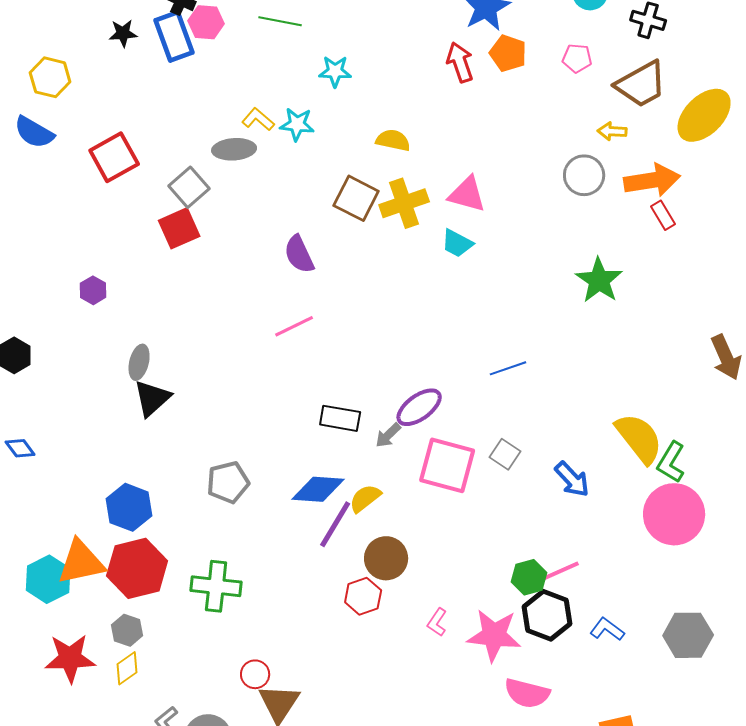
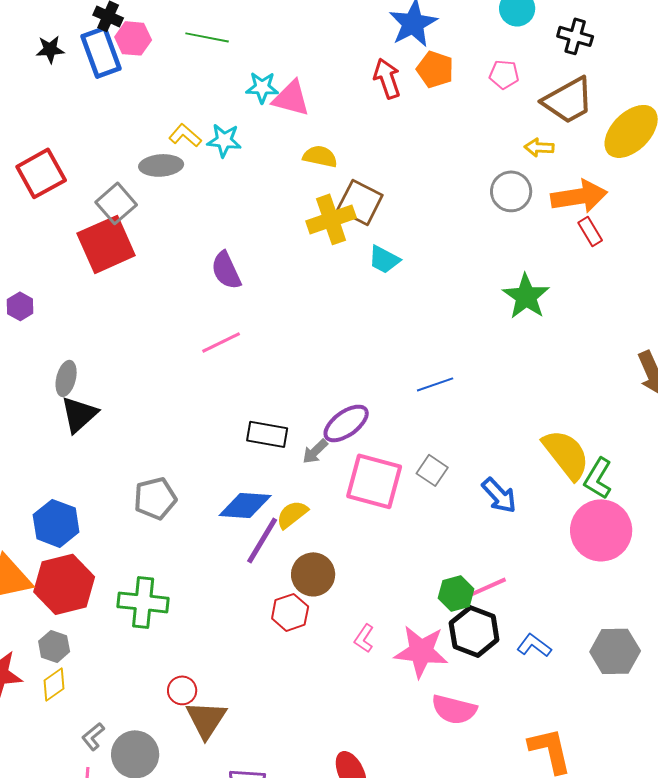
pink triangle: (467, 194) -> (291, 98), moved
brown square: (356, 198) -> (360, 202), moved
red square: (179, 228) -> (106, 244), size x1.4

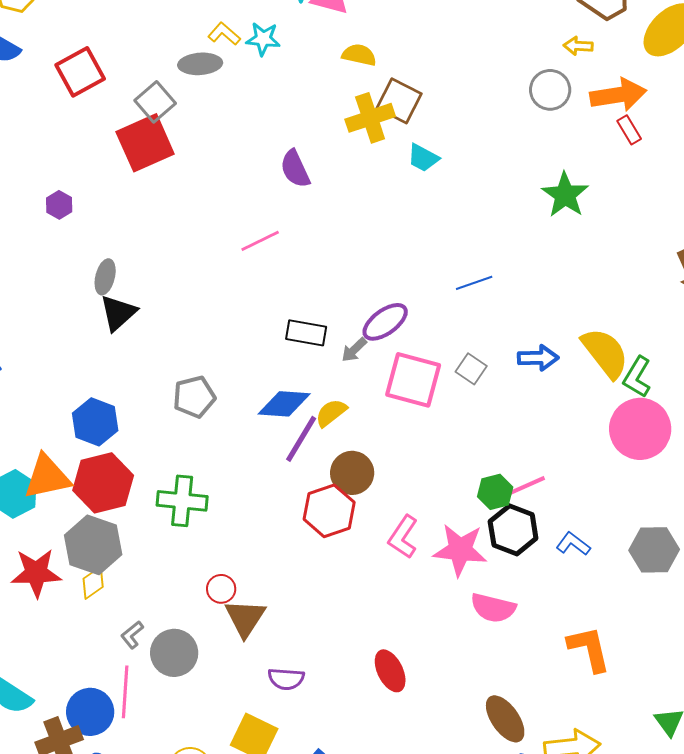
purple semicircle: (226, 270) -> (295, 169), moved
blue arrow: (499, 495) -> (538, 358), moved, turned -48
red hexagon: (290, 612) -> (329, 511), size x1.4
pink L-shape: (364, 638) -> (403, 537), size x1.5
gray hexagon: (54, 646) -> (93, 545), size x1.8

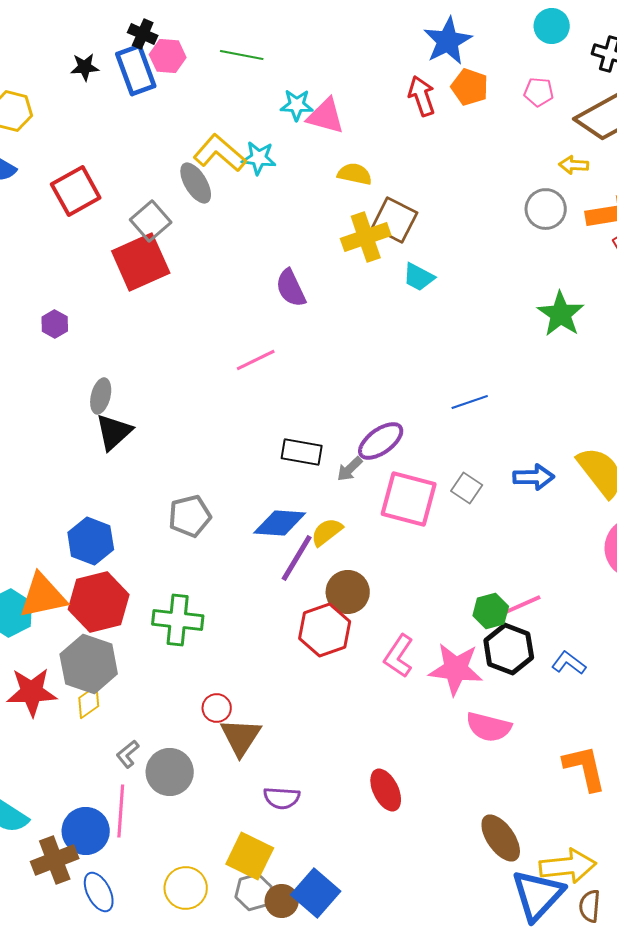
yellow L-shape: (224, 34) -> (220, 153), size x1.6
gray ellipse: (200, 64) -> (196, 183), turned 63

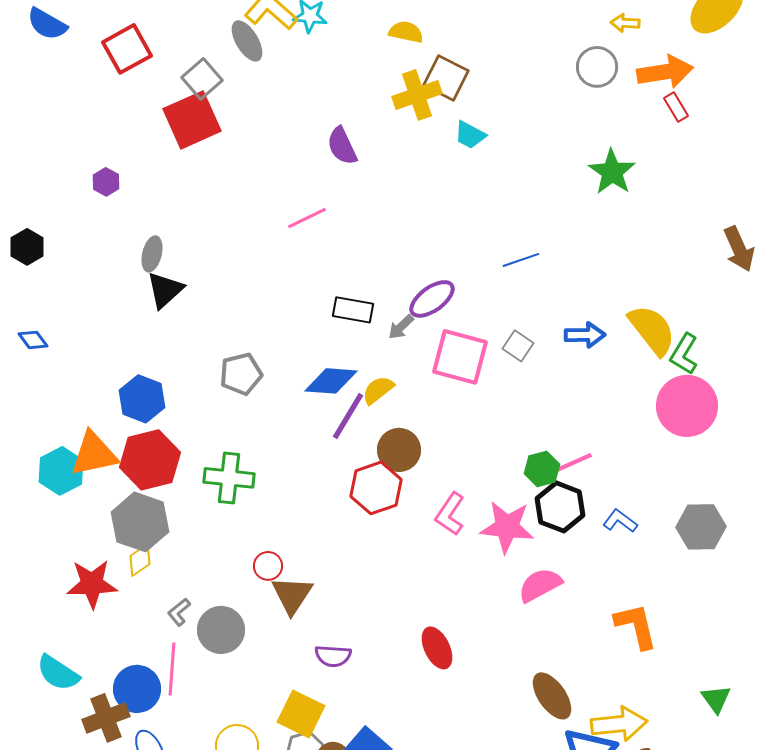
red star: (32, 692) -> (92, 584), moved
pink semicircle: (489, 727) -> (540, 585), turned 138

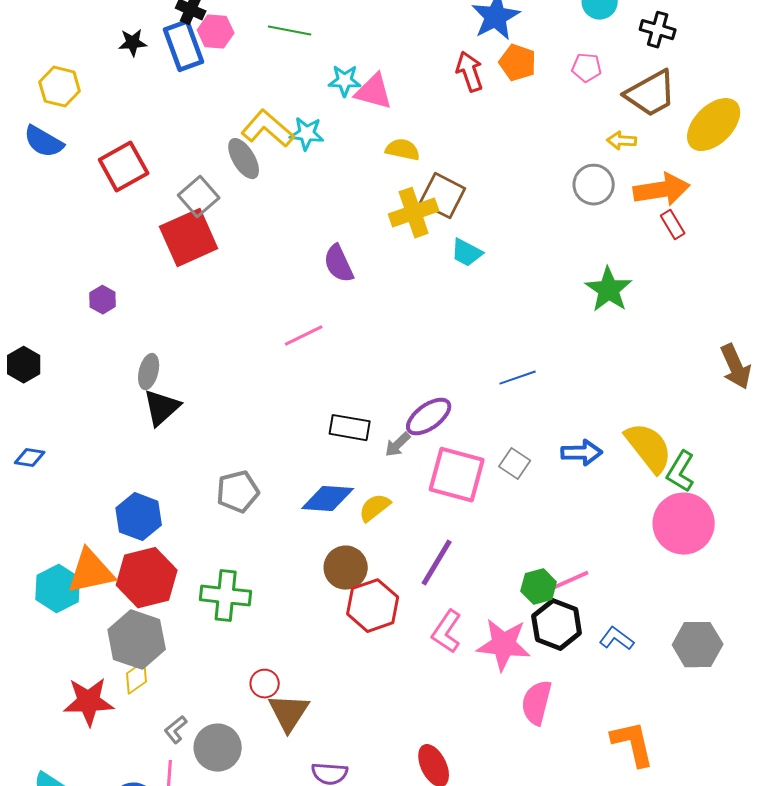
blue diamond: (33, 340) -> (30, 458), turned -44
purple line: (348, 416) -> (437, 563), moved
brown circle: (399, 450) -> (346, 568), moved
pink semicircle: (540, 585) -> (537, 703), turned -48

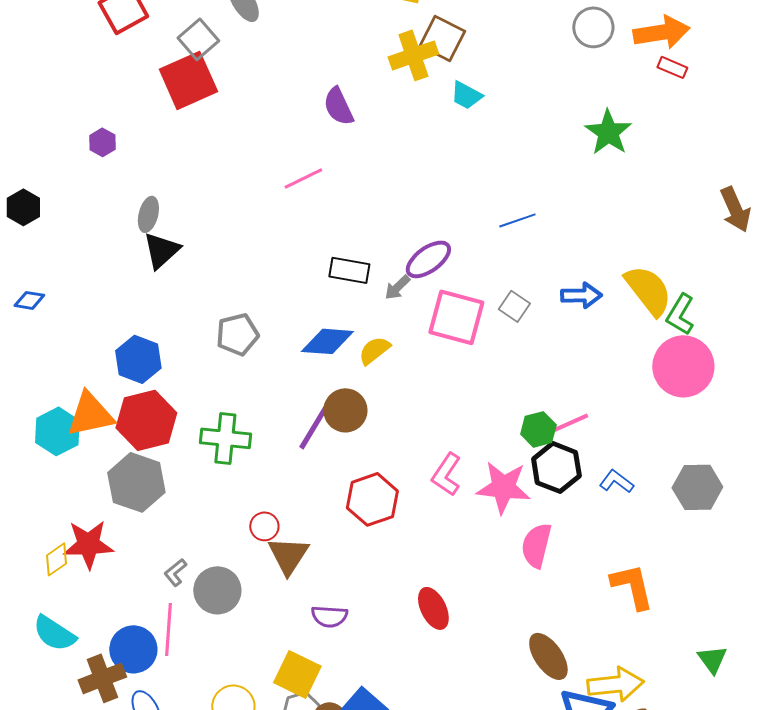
red rectangle: (673, 225) -> (672, 67), turned -36
purple line: (437, 563) -> (314, 426), moved
red hexagon: (373, 606) -> (372, 499), moved
yellow diamond: (137, 678) -> (56, 559), moved

